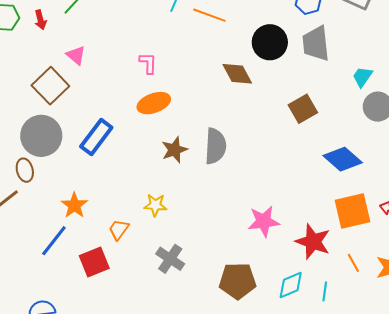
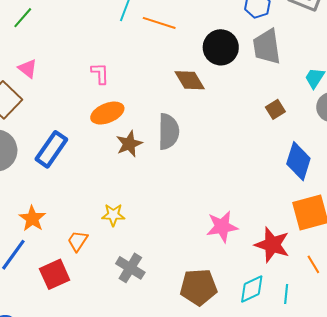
brown square: (303, 109) -> (275, 109), moved, size x0.7
gray semicircle: (215, 146) -> (169, 132), moved
brown star: (174, 150) -> (129, 144), moved
blue diamond: (343, 159) -> (298, 161), turned 69

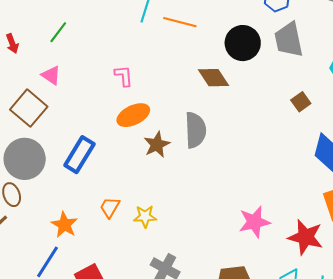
green line: (23, 18) -> (58, 32), moved
orange trapezoid: (78, 241) -> (110, 207), moved

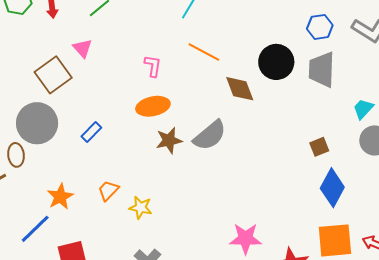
orange line: (180, 22) -> (204, 52), moved
brown square: (301, 102) -> (319, 147), moved
gray semicircle: (195, 130) -> (210, 135), turned 39
blue rectangle: (79, 155) -> (91, 132), size x0.6

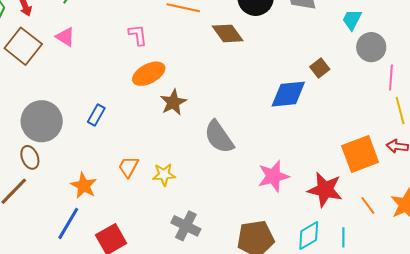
brown square: (53, 75) -> (23, 46), moved
gray semicircle: (210, 135) -> (219, 137), moved, turned 111
blue diamond: (332, 188) -> (288, 94), moved, turned 72

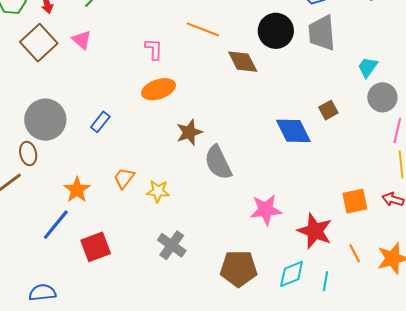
blue diamond: (288, 94) -> (293, 131), turned 60
brown star: (173, 102) -> (189, 132), moved
orange square: (360, 154) -> (355, 201), size x0.7

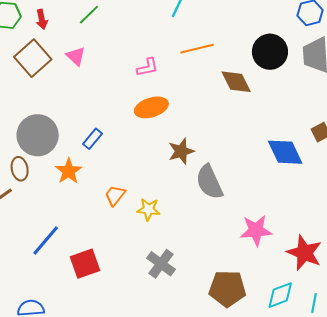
orange line: (203, 29) -> (197, 49), turned -36
pink L-shape: (154, 49) -> (148, 67), turned 75
orange star: (77, 190) -> (69, 171), moved

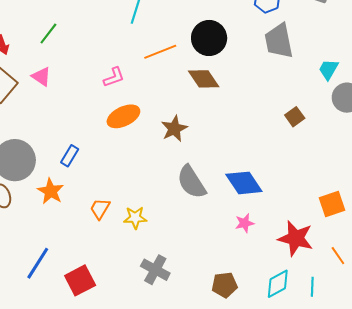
black circle: (270, 52) -> (209, 38), moved
brown star: (181, 151) -> (174, 129), moved
blue diamond: (285, 152) -> (244, 183), moved
pink star: (256, 230) -> (245, 223), size x0.6
brown pentagon: (227, 289) -> (225, 285), size x0.7

